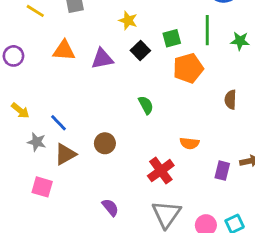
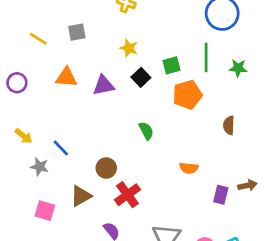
brown triangle: (65, 154) -> (81, 196), moved
red cross: (161, 171) -> (128, 195), moved

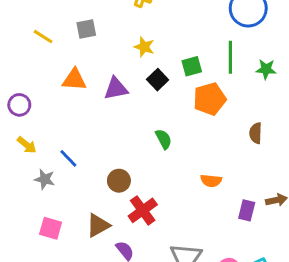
purple circle: (17, 83) -> (19, 105), moved
brown triangle: (81, 196) -> (98, 225), moved

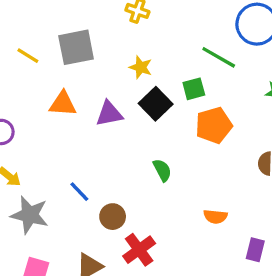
gray square: (86, 29) -> (76, 47), size x1.6
green line: (230, 57) -> (219, 57), moved, turned -60
black square: (158, 80) -> (156, 104), size x1.4
blue line: (68, 158) -> (79, 192), moved
gray star: (45, 179) -> (30, 215), size x1.6

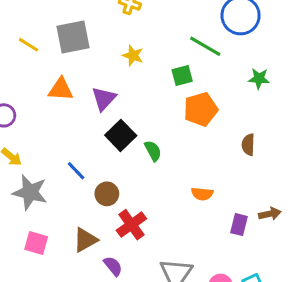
black square: (156, 104) -> (121, 135), moved
purple triangle: (109, 114) -> (104, 99), turned -36

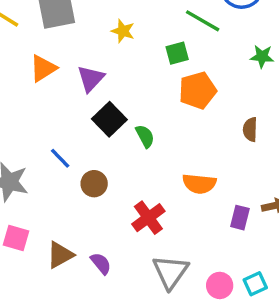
orange triangle: (61, 89) -> (43, 68), turned -36
orange semicircle: (202, 194) -> (199, 184), size x1.4
red cross: (131, 225) -> (148, 218), moved
brown triangle: (85, 240) -> (60, 255), moved

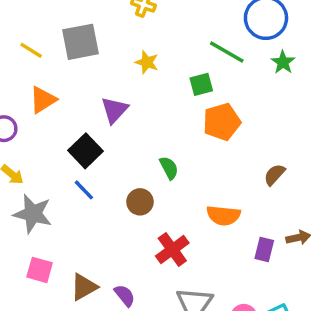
green star: (262, 56) -> (283, 62), moved, turned 30
orange triangle: (43, 68) -> (43, 100), moved
black square: (109, 119) -> (86, 151), moved
brown semicircle: (250, 129) -> (274, 175), moved, turned 40
brown circle: (94, 184) -> (140, 202), moved

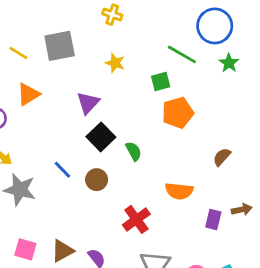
black square: (86, 151) -> (101, 137), moved
brown circle: (140, 202) -> (97, 180), moved
pink square: (40, 270) -> (25, 249), moved

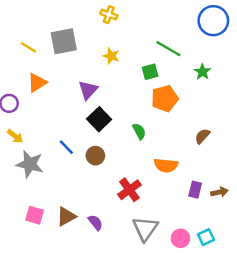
blue circle: (215, 26) -> (213, 21), moved
green star: (229, 63) -> (202, 72), moved
green semicircle: (134, 151) -> (139, 131), moved
brown arrow: (242, 210) -> (219, 192), moved

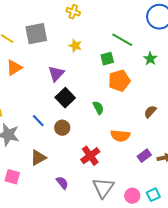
purple rectangle: (195, 190) -> (144, 156), turned 40
brown triangle: (66, 216) -> (38, 158), moved

